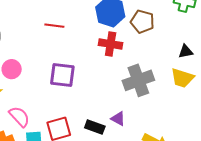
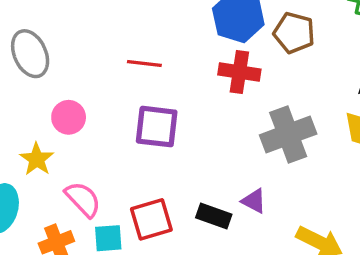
red line: (54, 26) -> (144, 63), moved

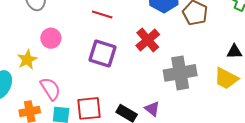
red cross: (239, 72) -> (148, 40), moved, turned 30

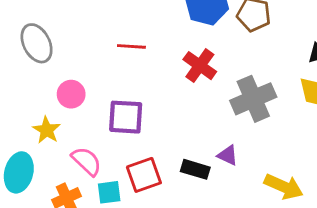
purple square: (102, 54) -> (126, 117), moved

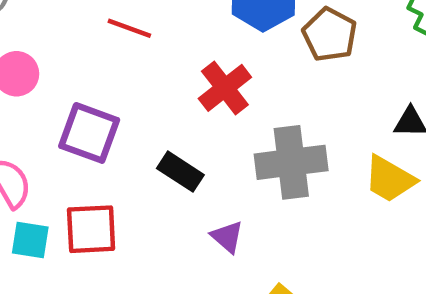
black rectangle: (195, 169) -> (180, 172), moved

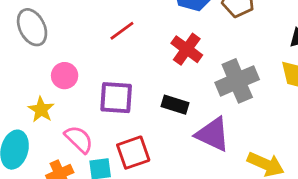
red line: (129, 28) -> (122, 31), turned -40
purple triangle: (227, 237) -> (213, 134), size x1.8

